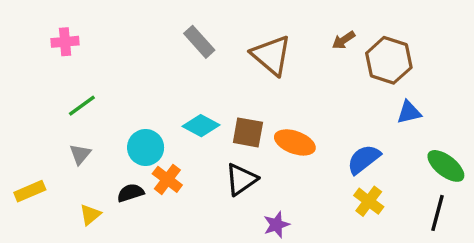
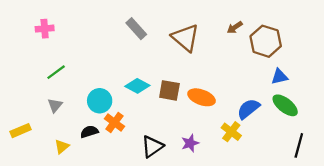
green ellipse: (446, 166) -> (285, 105), moved
black triangle: (241, 179) -> (152, 147), moved
yellow cross: (369, 201) -> (231, 132), moved
purple star: (276, 225) -> (190, 143), moved

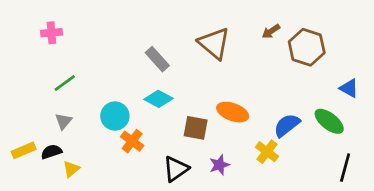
gray rectangle: (136, 29) -> (157, 59), moved
blue triangle: (279, 77) -> (349, 88), moved, turned 42
brown square: (169, 90) -> (196, 128), moved
black semicircle: (89, 132) -> (51, 152), moved

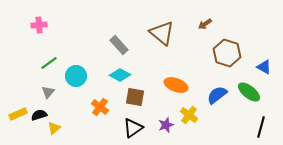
brown hexagon: (307, 47) -> (227, 53), moved
cyan circle: (115, 116) -> (76, 76), moved
brown square: (196, 128) -> (135, 97), moved
yellow cross: (267, 152) -> (189, 115), moved

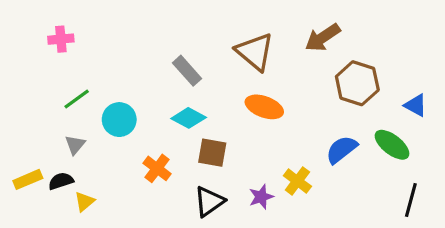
brown arrow: (205, 24) -> (323, 38), size x1.6
orange ellipse: (176, 85) -> (264, 107), moved

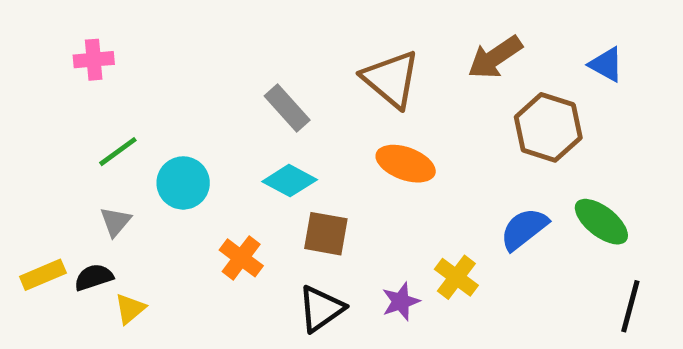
blue triangle: (416, 105) -> (606, 64), moved

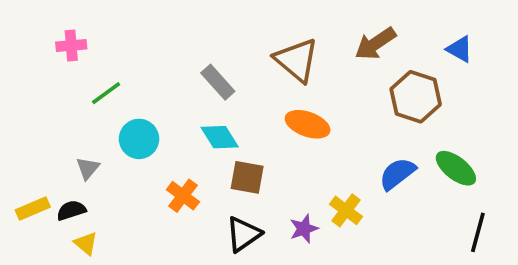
green line: (118, 152) -> (106, 93), moved
cyan diamond: (290, 181) -> (220, 137), turned 30
yellow triangle: (130, 309) -> (86, 243), moved, turned -40

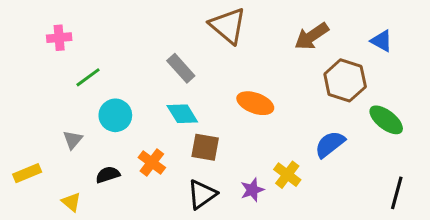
brown triangle: (297, 60) -> (228, 26), moved
green ellipse: (456, 168) -> (386, 120), moved
black semicircle: (71, 210) -> (108, 175), moved

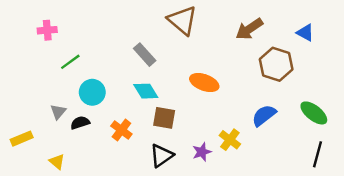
green ellipse: (386, 120) -> (314, 113), moved
black semicircle: (108, 175) -> (80, 123), moved

